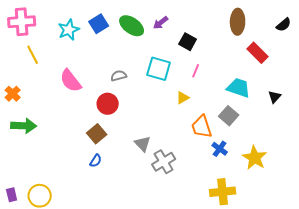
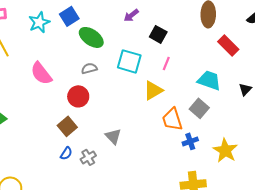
green ellipse: (132, 26) -> (91, 37), moved
yellow triangle: (183, 98) -> (153, 90), size x1.5
blue cross: (220, 149) -> (190, 141), turned 35
gray cross: (164, 162) -> (88, 157), moved, size x0.7

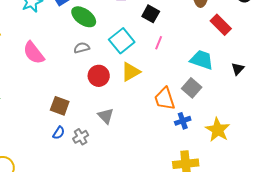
cyan square: (129, 61) -> (122, 41), turned 35
yellow triangle: (153, 90) -> (131, 72), moved
red circle: (78, 96) -> (99, 76), moved
brown square: (67, 126) -> (60, 106), turned -30

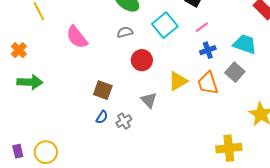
pink line: (159, 43) -> (202, 27), turned 32
yellow triangle: (131, 72) -> (178, 81), moved
blue cross: (183, 121) -> (208, 50), moved

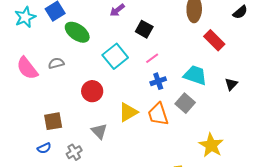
gray semicircle: (125, 32) -> (56, 63), moved
brown square: (103, 90) -> (53, 121), turned -30
blue semicircle: (102, 117) -> (44, 148), moved, turned 32

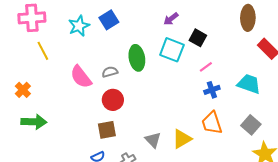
green ellipse: (77, 32) -> (137, 58), moved, turned 45
cyan square: (115, 56) -> (172, 50), moved, turned -30
red circle: (92, 91) -> (113, 100), moved
gray square: (185, 103) -> (251, 125), moved
yellow triangle: (128, 112) -> (182, 139), moved

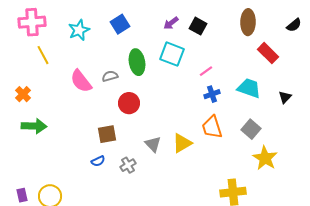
blue square: (109, 20) -> (120, 24), moved
black square: (198, 38) -> (198, 26), moved
red circle: (113, 100) -> (129, 103), moved

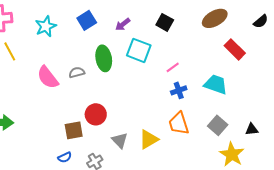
brown ellipse: (248, 22) -> (215, 18), turned 60
purple arrow: (171, 23) -> (123, 24), moved
black triangle: (285, 97) -> (252, 129), moved, turned 40
red circle: (129, 103) -> (96, 114), moved

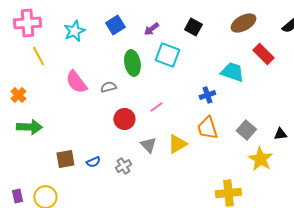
pink line: (173, 67) -> (156, 107), moved
gray semicircle: (77, 72) -> (108, 87), moved
cyan trapezoid: (216, 84) -> (232, 72), moved
brown square: (74, 130) -> (65, 159), moved

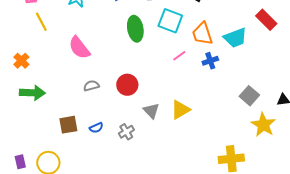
cyan trapezoid: (232, 72) -> (235, 38), turned 140
gray semicircle: (108, 87) -> (91, 86), moved
pink line: (156, 107) -> (179, 56), moved
orange trapezoid: (207, 128) -> (202, 34), moved

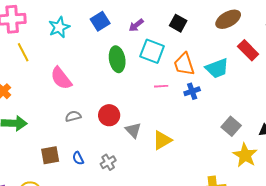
pink line: (179, 56) -> (161, 86), turned 32
gray triangle: (151, 111) -> (133, 130), moved
blue semicircle: (96, 128) -> (78, 158), turned 88

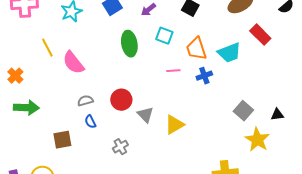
cyan square: (152, 51) -> (164, 36), size x0.7
yellow line: (23, 52) -> (47, 48), moved
blue semicircle: (78, 158) -> (90, 122), moved

